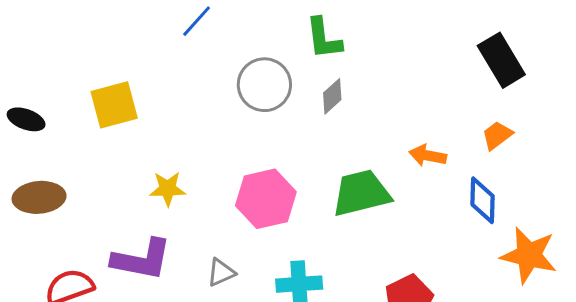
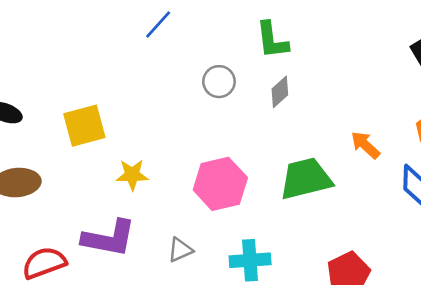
gray circle: (264, 85) -> (219, 82), size x0.7
yellow square: (114, 105) -> (84, 126), moved
orange arrow: (428, 155) -> (365, 145), turned 32

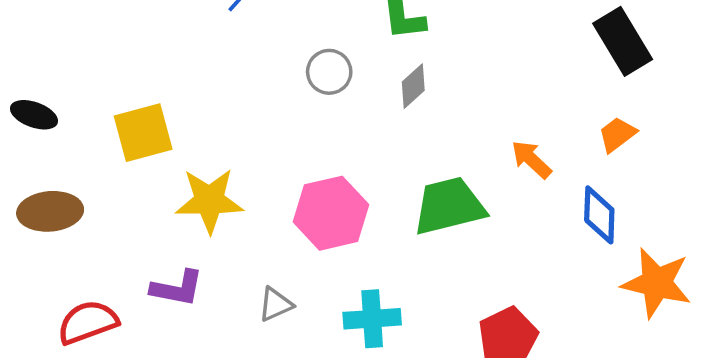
yellow star: (132, 175) -> (209, 201), size x1.5
purple L-shape: (109, 238) -> (177, 288), size x0.7

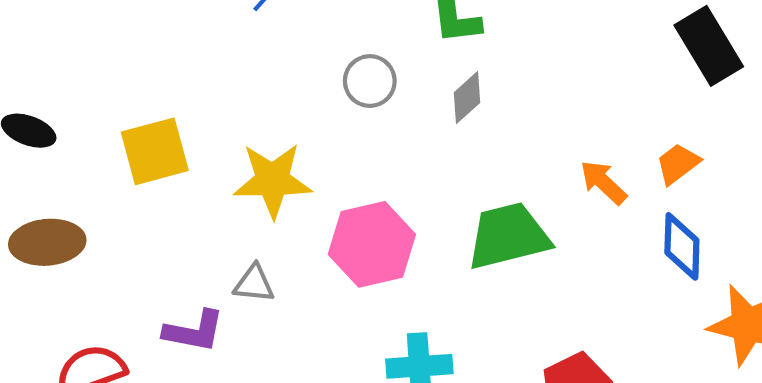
orange trapezoid: (617, 134) -> (678, 164), moved
yellow star: (209, 201) -> (273, 180), moved
gray triangle: (276, 304) -> (254, 284), moved, turned 30

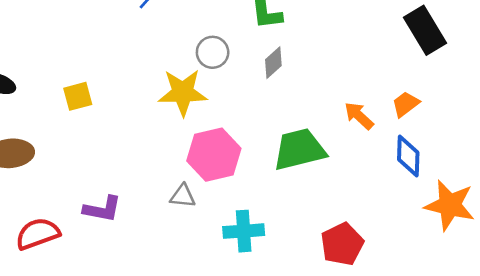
yellow square: (155, 151) -> (78, 96), size x0.7
yellow star: (273, 180) -> (183, 92), moved
gray triangle: (254, 284) -> (183, 196), moved

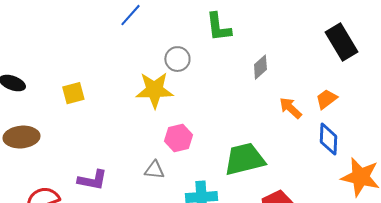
gray diamond: (273, 63) -> (260, 67), moved
green trapezoid: (299, 149) -> (244, 159), moved
pink hexagon: (214, 155) -> (178, 138), size x0.7

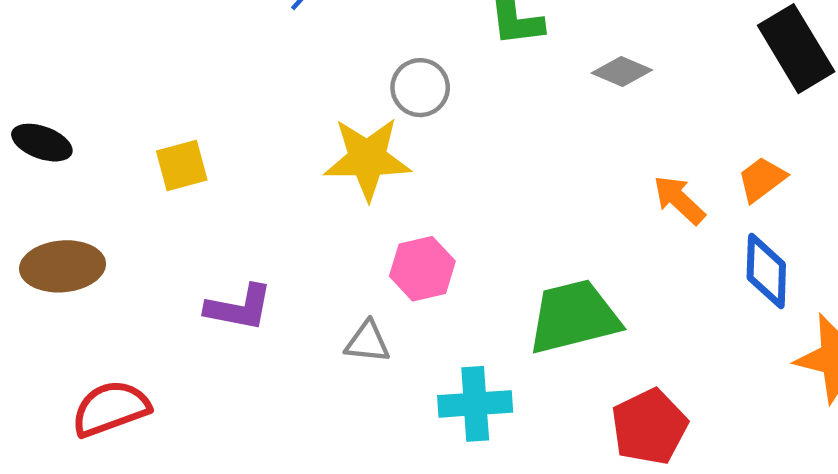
gray diamond: (260, 67) -> (622, 72), moved, turned 65
purple L-shape: (92, 180) -> (239, 308), moved

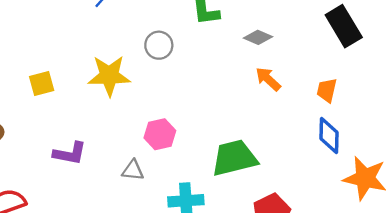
yellow star: (367, 159) -> (109, 76), moved
orange trapezoid: (762, 179) -> (327, 90), turned -40
orange arrow: (679, 200) -> (268, 79), moved

